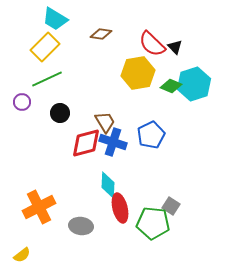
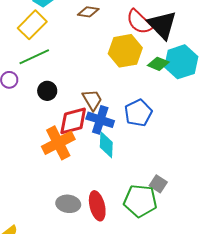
black triangle: (175, 47) -> (162, 25), size x2.0
cyan diamond: (108, 185) -> (106, 145), moved
orange cross: (39, 207) -> (58, 143), moved
red ellipse: (120, 208) -> (97, 206), moved

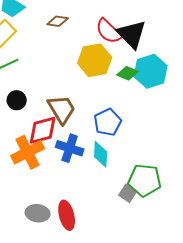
brown trapezoid: (92, 100) -> (62, 109), size x1.4
blue cross: (100, 120) -> (70, 148), moved
cyan diamond: (106, 145) -> (101, 154), moved
green pentagon: (140, 201) -> (145, 180), moved

